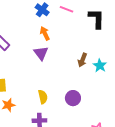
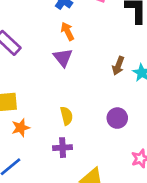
purple circle: (73, 98) -> (117, 118), moved

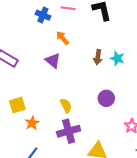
orange arrow: (67, 31) -> (62, 38), moved
purple cross: (63, 148) -> (69, 131), size x1.5

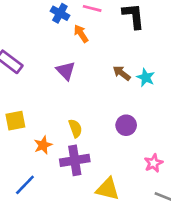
orange arrow: (62, 38) -> (81, 34), moved
brown arrow: (98, 57) -> (122, 73), turned 112
orange star: (32, 123) -> (43, 145), moved

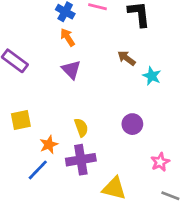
orange arrow: (81, 34) -> (68, 37), moved
brown arrow: (122, 73) -> (126, 58), moved
blue line: (25, 185) -> (38, 170), moved

